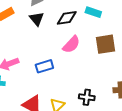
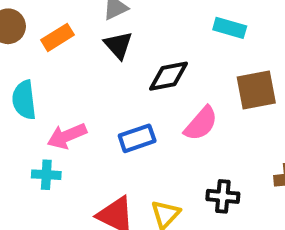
black diamond: (67, 18) -> (168, 76), moved
pink semicircle: (71, 45) -> (201, 124), moved

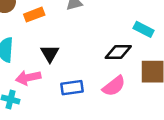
black triangle: (118, 45) -> (50, 53), moved
black diamond: (168, 76) -> (118, 52), moved

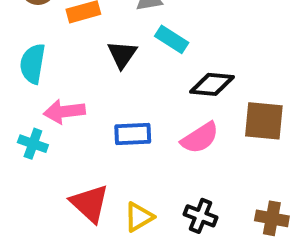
cyan rectangle: (144, 29) -> (172, 39), moved
black triangle: (50, 53) -> (122, 54), moved

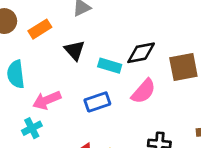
cyan rectangle: (172, 39) -> (110, 66), moved
cyan cross: (33, 144) -> (32, 128), turned -30

